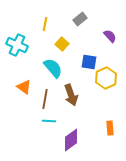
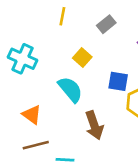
yellow line: (45, 24) -> (62, 16), moved
brown line: (45, 99) -> (36, 145), moved, turned 66

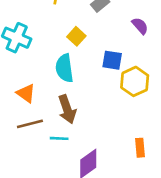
cyan semicircle: (70, 89) -> (64, 68), turned -148
brown arrow: (94, 125) -> (67, 109), moved

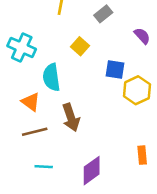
cyan semicircle: (64, 68) -> (51, 77), moved
cyan line: (59, 138) -> (44, 167), moved

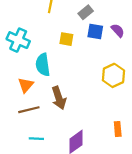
yellow square: (80, 46) -> (66, 39), turned -32
blue square: (115, 70) -> (95, 32), moved
orange triangle: (31, 102) -> (26, 85), turned 35

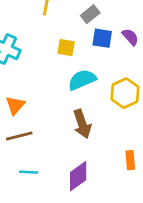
cyan semicircle: (43, 65) -> (82, 80), moved, turned 75
brown arrow: (59, 98) -> (82, 124), moved

